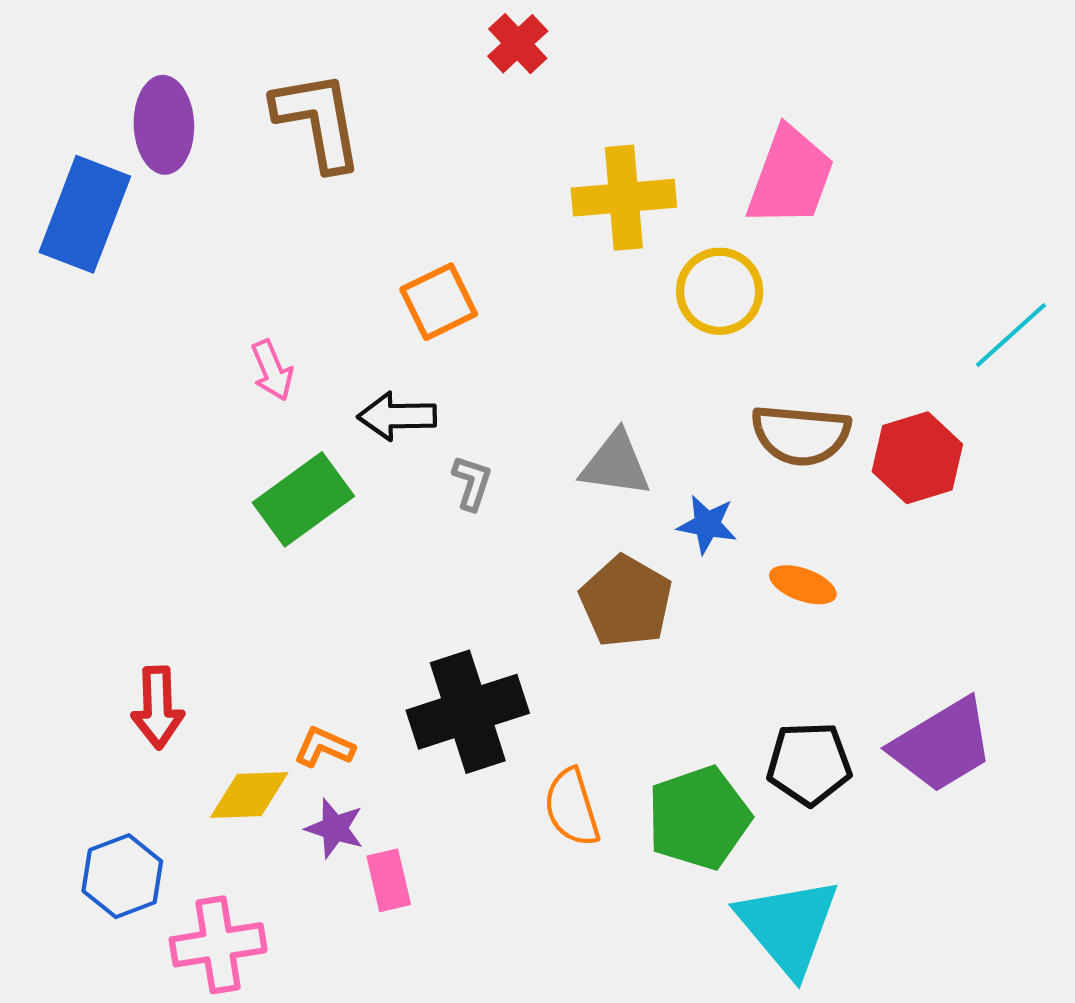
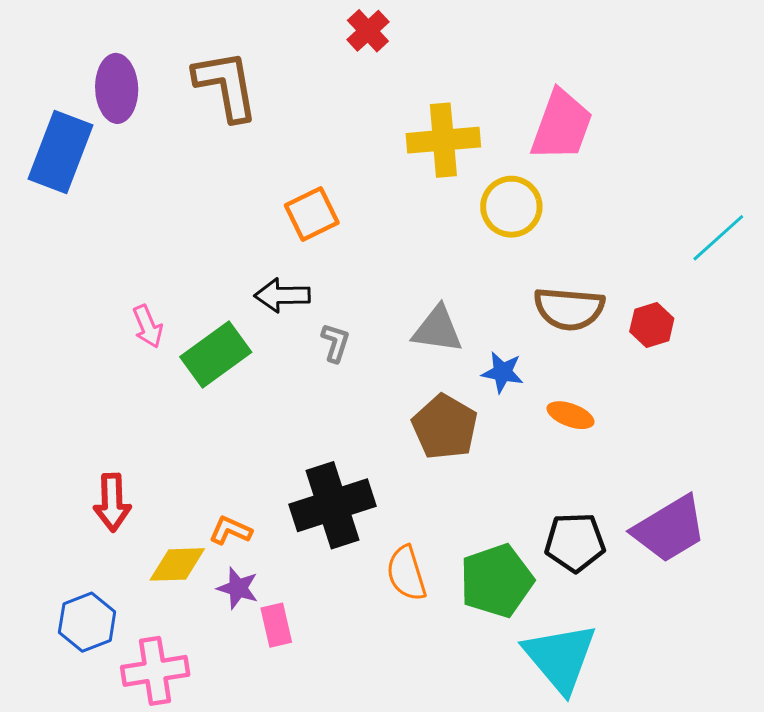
pink arrow: (272, 370) -> (148, 326), moved
red hexagon: (917, 458) -> (652, 325), size x0.7

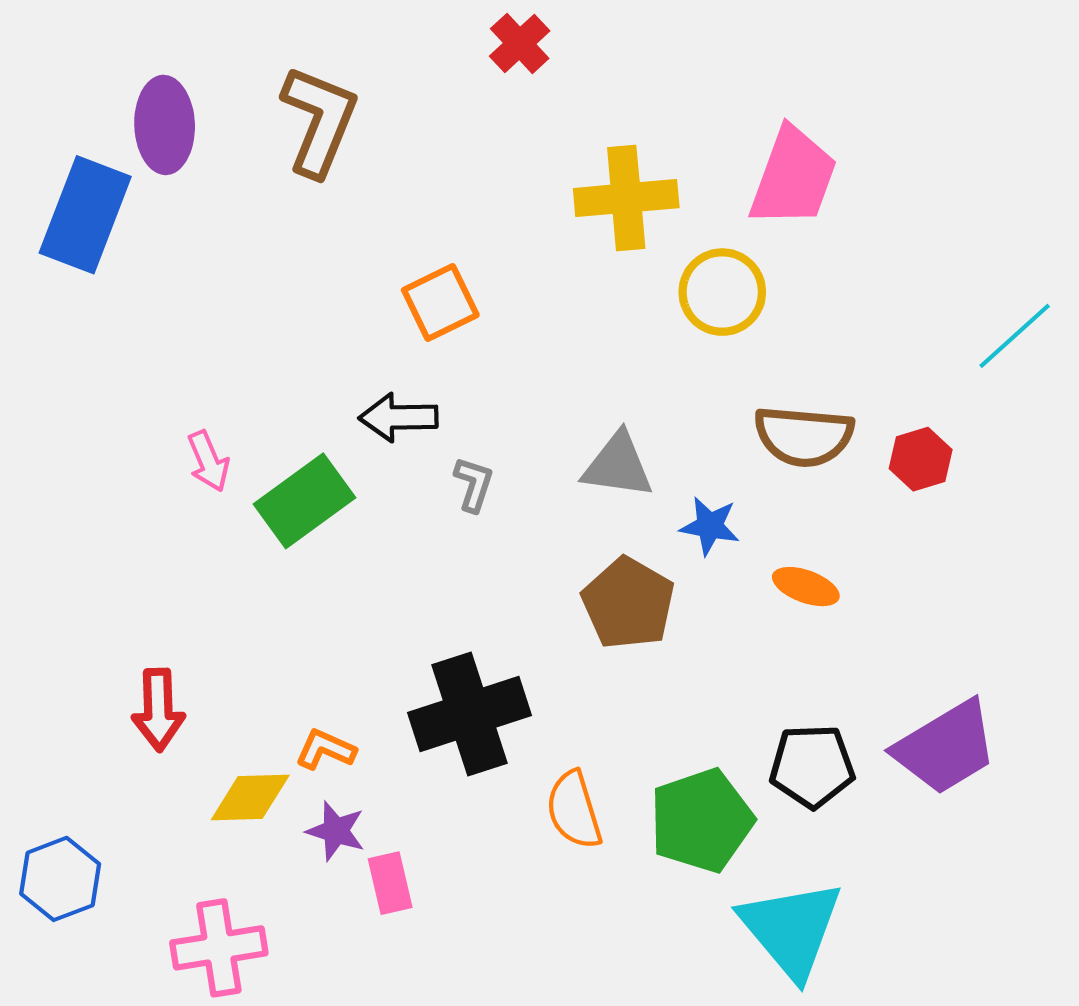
brown L-shape: (226, 85) -> (319, 121), turned 32
blue hexagon: (87, 622) -> (60, 879), moved

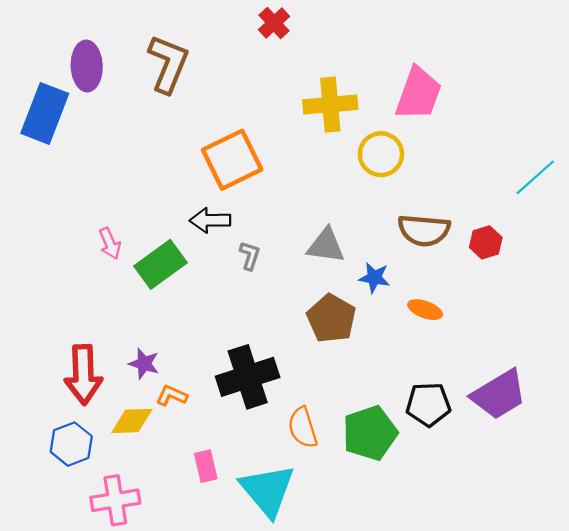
orange square: (440, 302) -> (232, 160), size x1.5
red arrow: (158, 710) -> (83, 375), size x1.4
purple star: (336, 831) -> (144, 364), moved
blue hexagon: (60, 879) -> (71, 444), moved
cyan triangle: (791, 929) -> (267, 490), moved

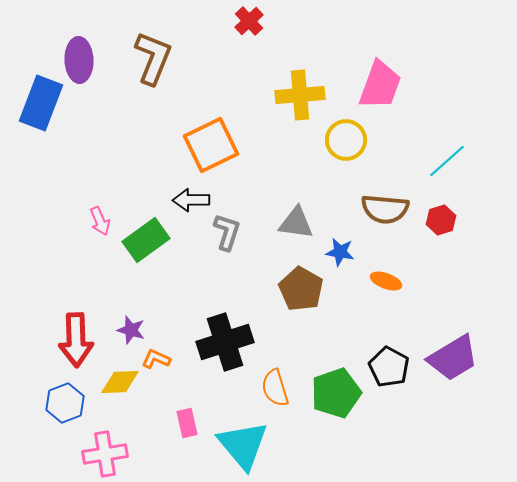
cyan line: (535, 177) -> (447, 161), moved
gray L-shape: (250, 256) -> (227, 232), size x1.4
black pentagon: (428, 404) -> (389, 367), turned 30

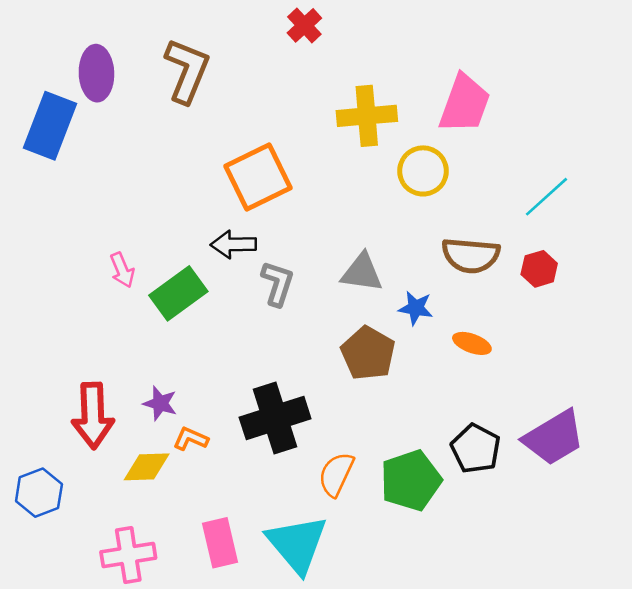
orange semicircle: (275, 388) -> (336, 474), turned 42
blue hexagon: (65, 403) -> (39, 493), moved
pink rectangle: (187, 423) -> (220, 543), moved, size x1.4

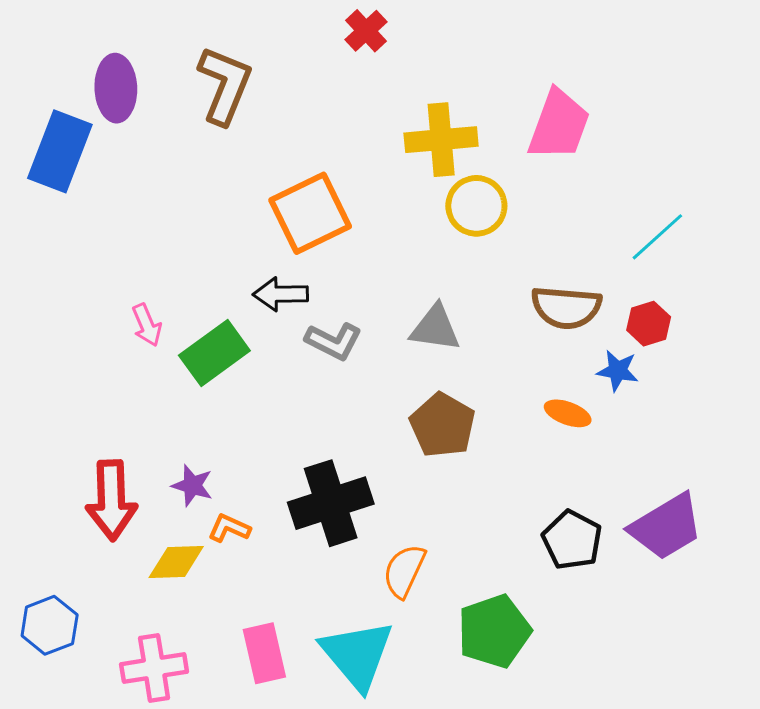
yellow circle: (423, 171) -> (476, 206), moved
gray L-shape: (277, 283) -> (334, 341), turned 99
blue star: (416, 308) -> (618, 371), moved
green pentagon: (411, 480) -> (494, 631), moved
blue hexagon: (39, 493) -> (50, 625), moved

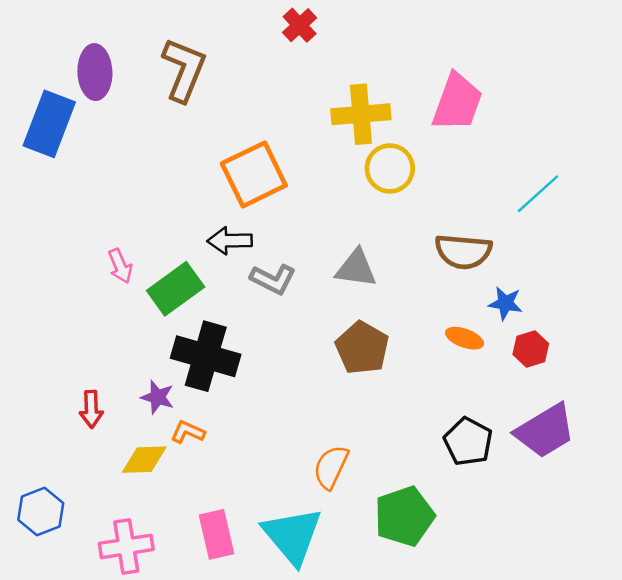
red hexagon: (649, 324) -> (531, 349), moved
red arrow: (111, 500) -> (91, 409), size x0.6
black cross: (331, 503) -> (206, 356), moved, turned 34

